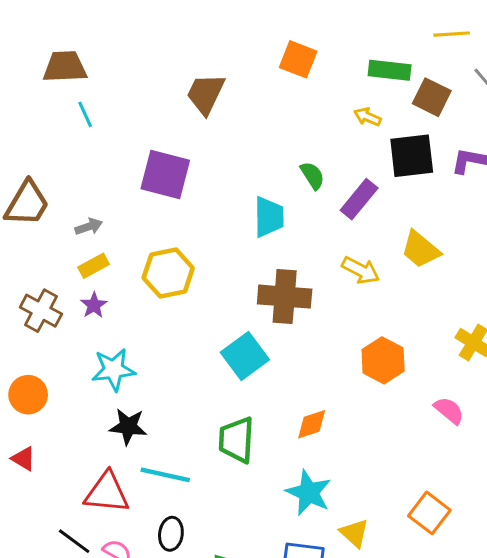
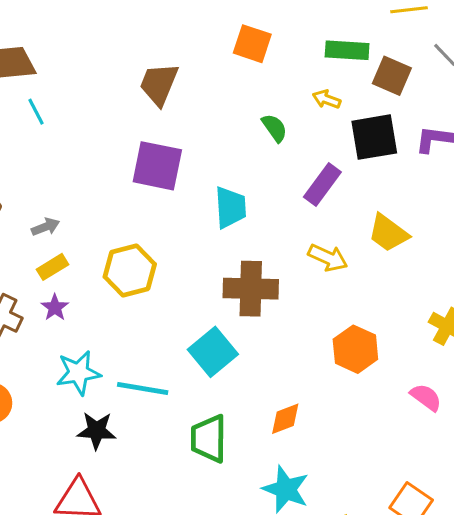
purple square: (165, 175) -> (157, 166), moved
green semicircle: (312, 175) -> (274, 128), moved
cyan line: (165, 475) -> (143, 388), moved

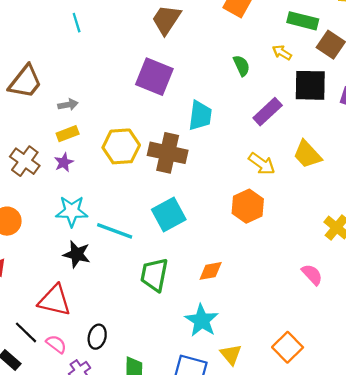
brown cross: (251, 289) -> (168, 153), moved
orange hexagon: (355, 349) -> (248, 206), moved

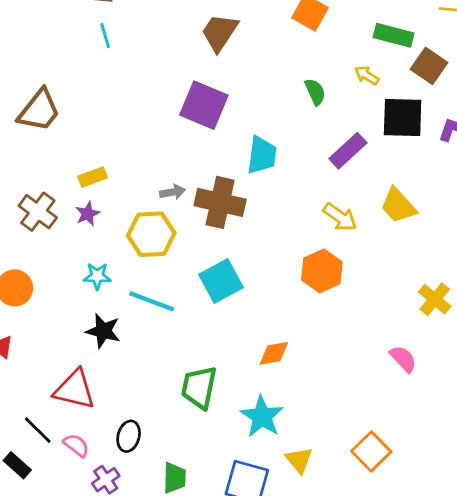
gray arrow: (68, 105) -> (173, 192), moved
yellow hexagon: (121, 146) -> (151, 234), moved
cyan star: (72, 211) -> (97, 276), size x0.7
green trapezoid: (154, 275) -> (199, 387), moved

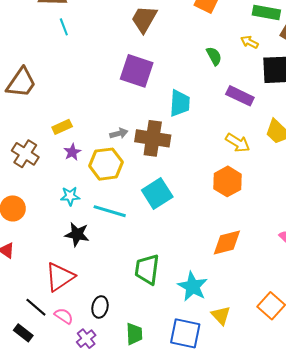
purple rectangle: (348, 151) -> (240, 96), turned 72
purple star: (88, 214) -> (72, 152), moved
orange diamond: (274, 353) -> (227, 242), moved, size x1.4
red triangle: (75, 389) -> (60, 277), turned -44

